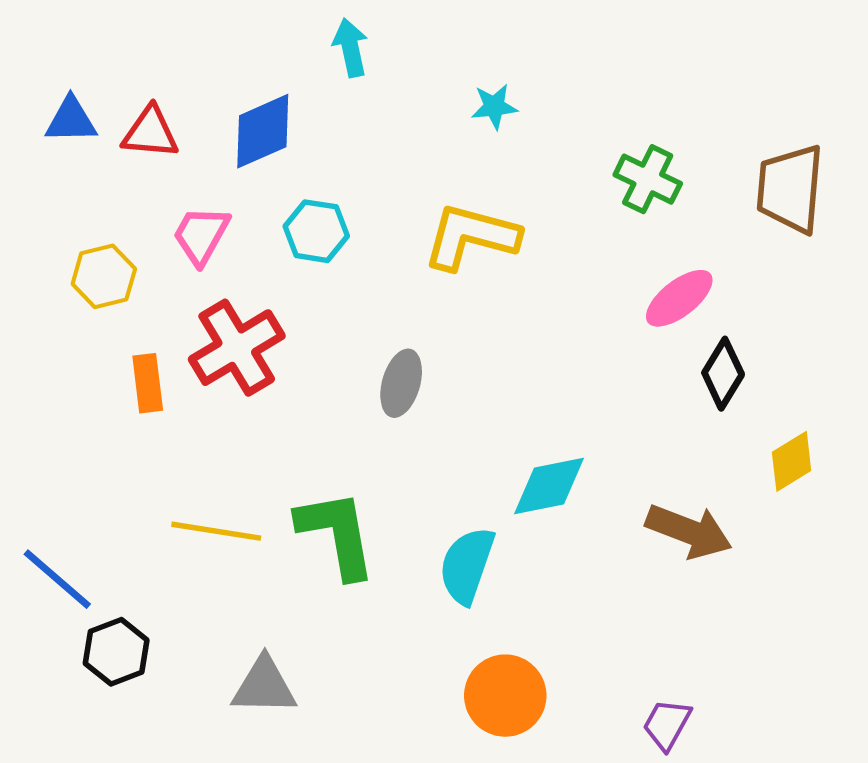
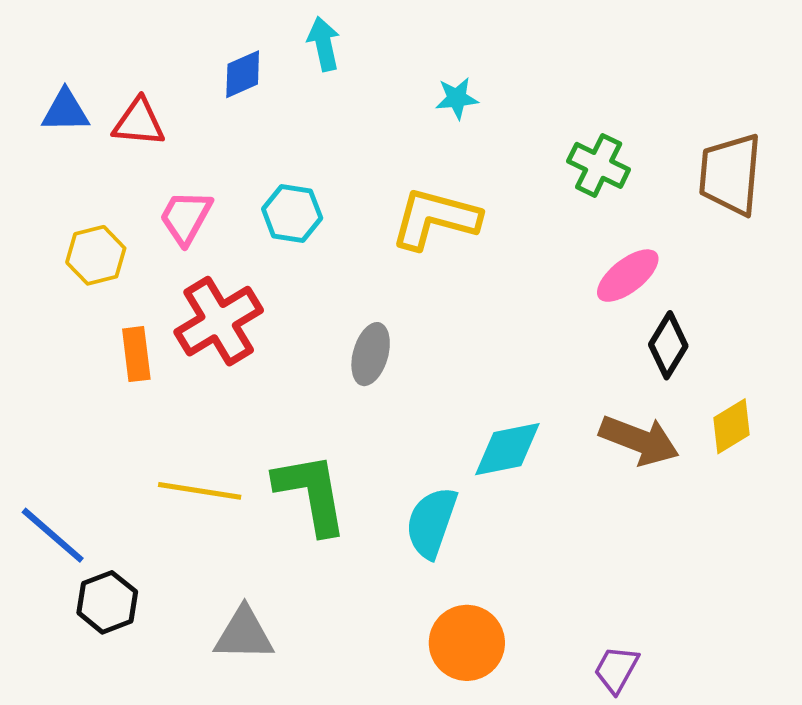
blue diamond: (263, 131) -> (243, 74), moved, size x0.7
brown arrow: (689, 531) -> (639, 440), moved

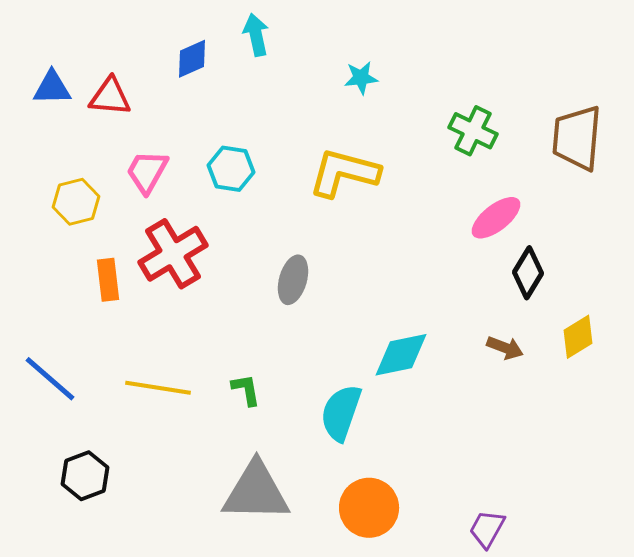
brown arrow: (639, 440) -> (505, 348), size x0.6
green L-shape: (311, 493) -> (246, 390), size x0.5
blue line: (53, 535) -> (50, 379), moved
gray triangle: (244, 634) -> (256, 492), moved, size x1.4

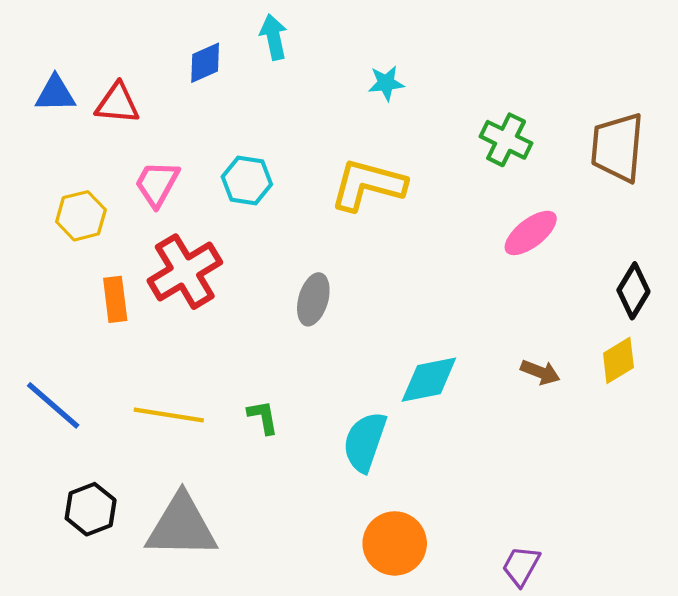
black diamond: (528, 273) -> (633, 291), moved
gray triangle: (256, 492) -> (182, 526), moved

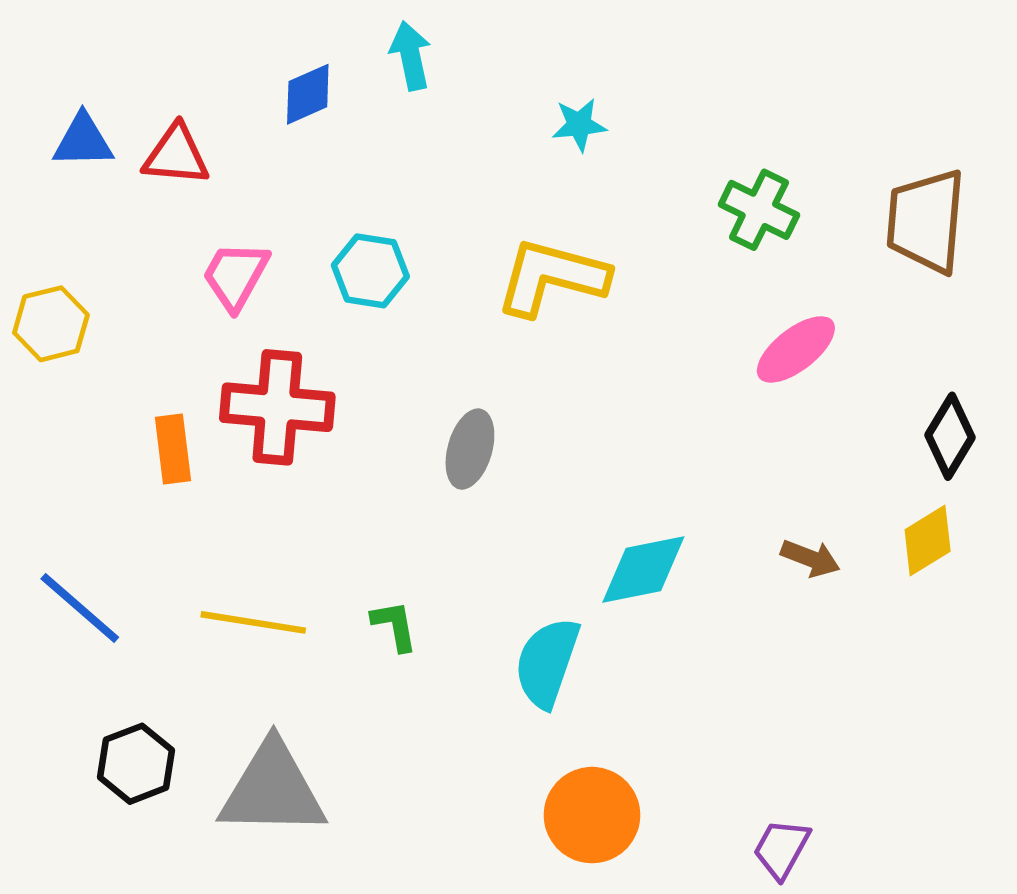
yellow hexagon: (81, 216) -> (51, 324), moved
red cross: (185, 272) -> (277, 407), turned 36

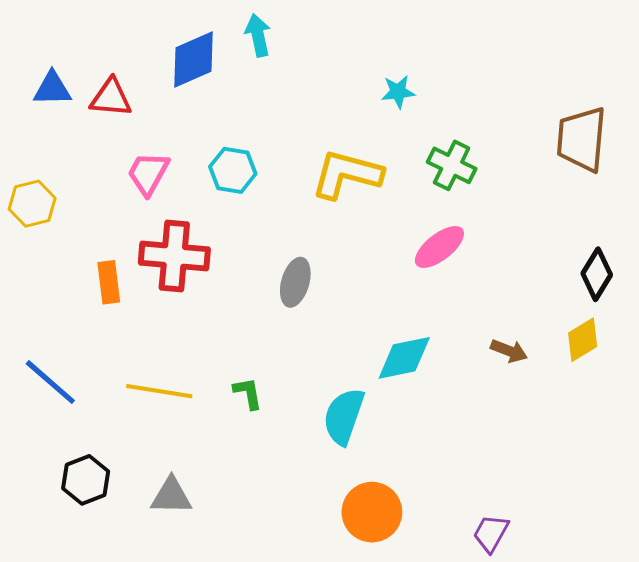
blue diamond: (308, 94) -> (193, 59), size x1.5
cyan star: (579, 125) -> (398, 92), moved
green cross: (759, 210) -> (452, 165), moved
pink ellipse: (796, 349) -> (439, 247), moved
gray triangle: (272, 789) -> (171, 496), size x0.6

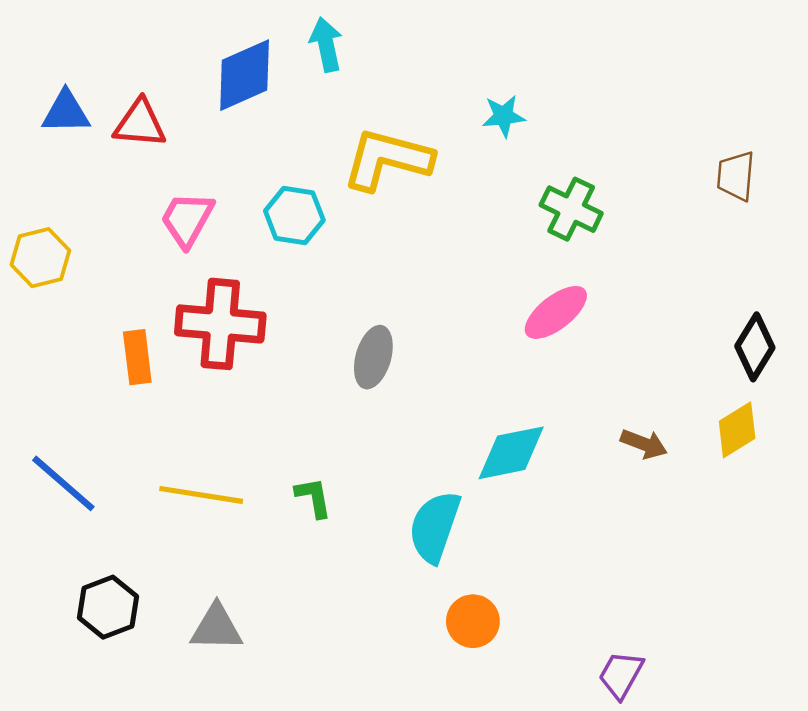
brown trapezoid: (582, 139) -> (736, 176), size x0.6
yellow L-shape: (347, 174) -> (387, 159), moved
orange circle: (372, 512) -> (473, 621), moved, size x0.7

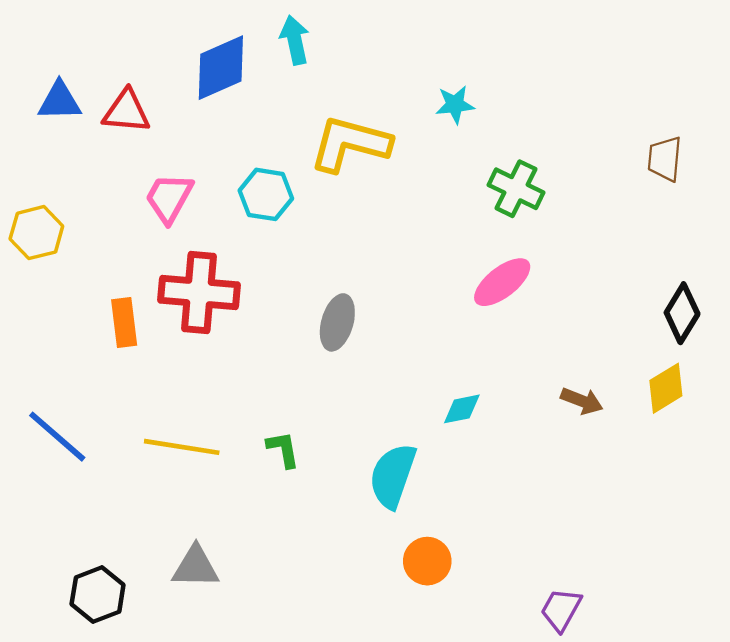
cyan diamond: (511, 453) -> (462, 409), size x0.6
black hexagon: (108, 607) -> (98, 595), moved

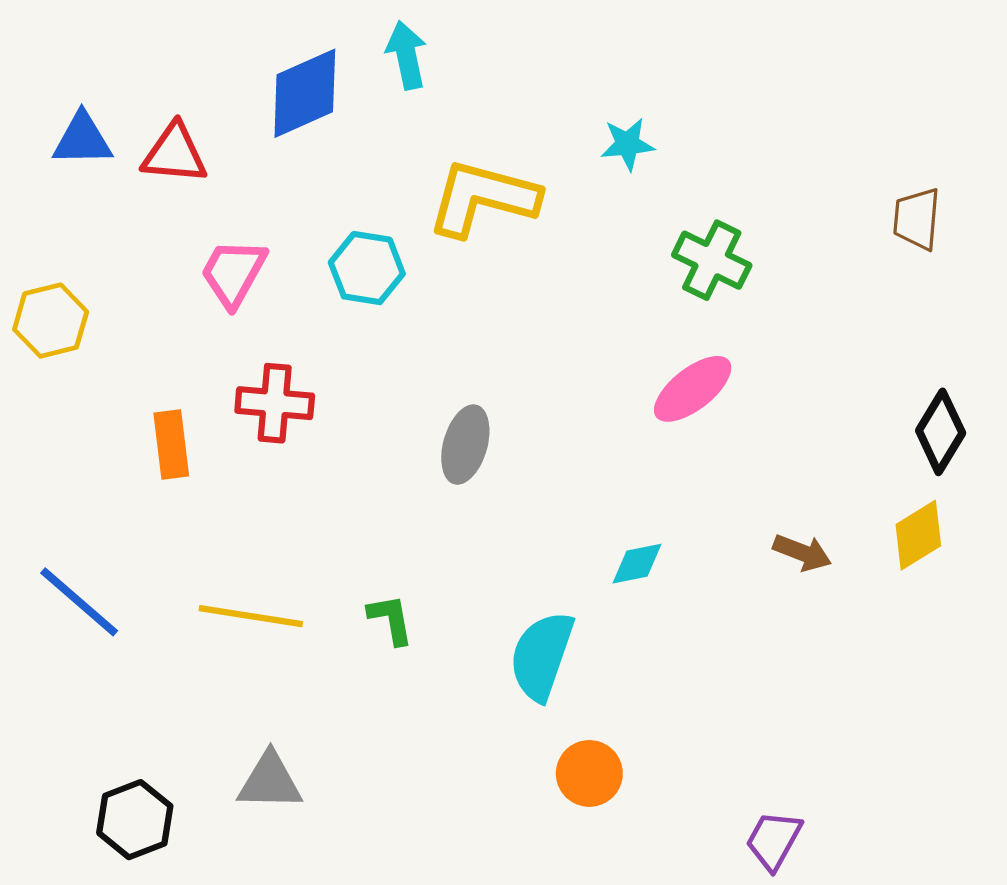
red cross: (199, 292) -> (275, 403), size x0.7

